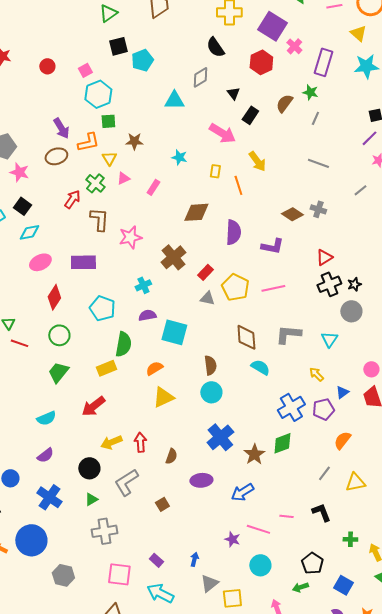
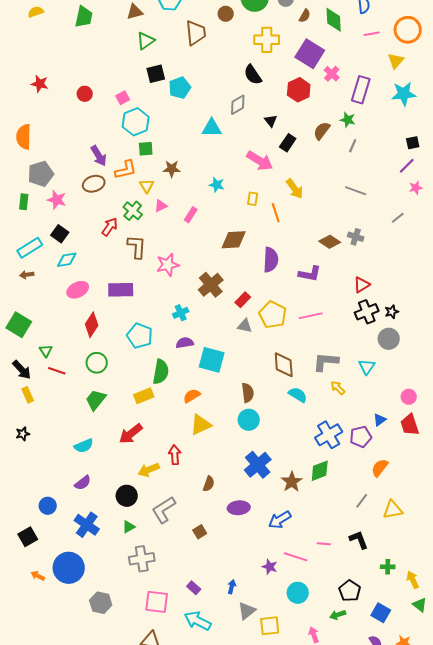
yellow triangle: (358, 33) -> (396, 61), turned 30
yellow arrow: (316, 374) -> (338, 388), moved
red arrow: (140, 442) -> (175, 455), moved

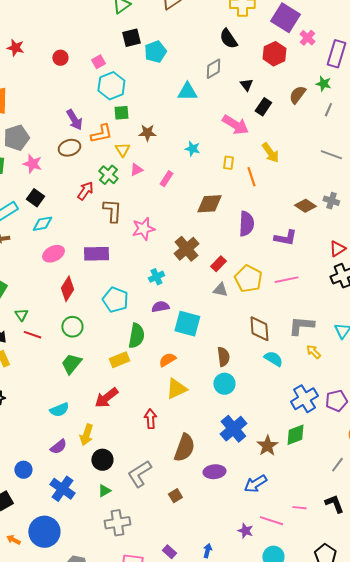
yellow arrow: (149, 470) -> (86, 435), moved, turned -50
brown semicircle: (209, 484) -> (184, 448), size x1.8

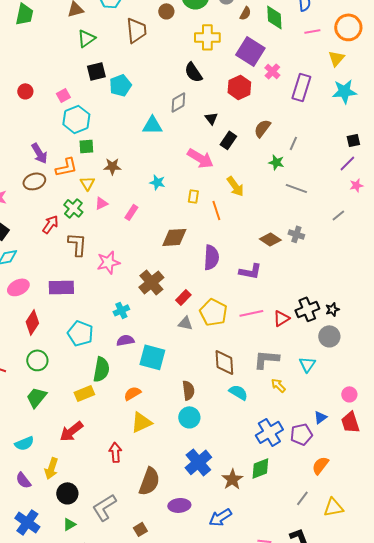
green star: (323, 84) -> (276, 162), moved
red triangle: (337, 249) -> (281, 318), moved
purple semicircle: (58, 447) -> (23, 480), turned 90

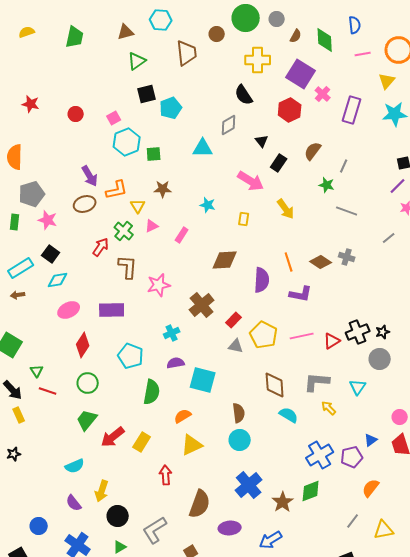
green square: (86, 146) -> (154, 154), moved
orange line: (216, 210) -> (289, 262), moved
yellow rectangle: (84, 393) -> (142, 442), moved, turned -36
red arrow: (71, 431) -> (113, 437), moved

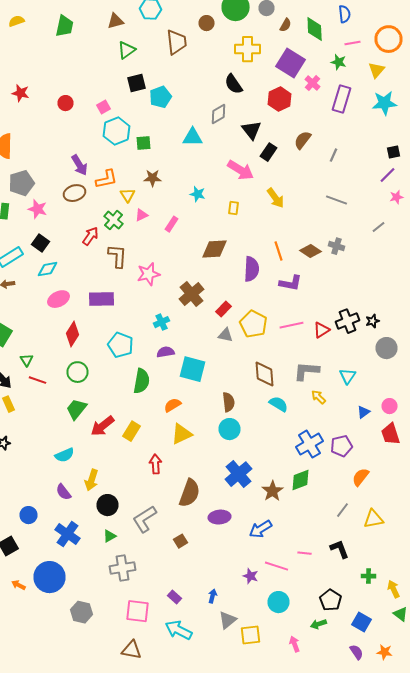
black triangle: (262, 141) -> (252, 130), size x1.5
green star: (327, 185) -> (338, 62), moved
gray circle: (380, 359) -> (386, 348), moved
blue triangle: (371, 440) -> (364, 412), moved

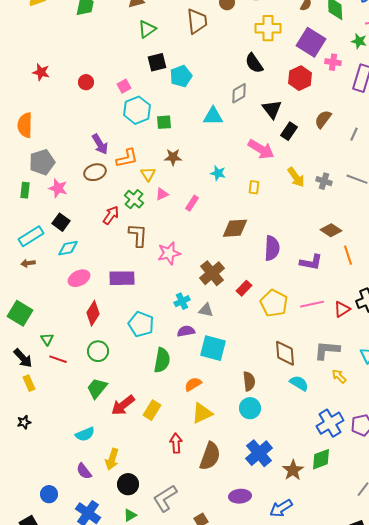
pink cross: (312, 83) -> (333, 62), turned -35
gray cross: (336, 246) -> (324, 181), moved
orange line: (278, 251) -> (348, 255), moved
gray triangle: (226, 335) -> (206, 310), moved
brown semicircle: (190, 493) -> (210, 456), moved

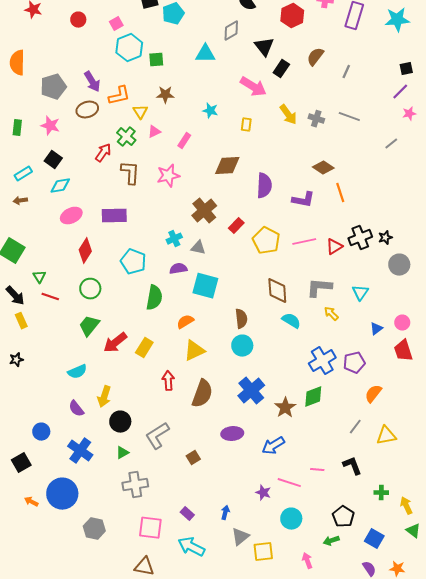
gray pentagon: (42, 162) -> (53, 87), moved
cyan rectangle: (31, 236) -> (23, 174), size x0.7
pink star: (169, 253) -> (168, 176), moved

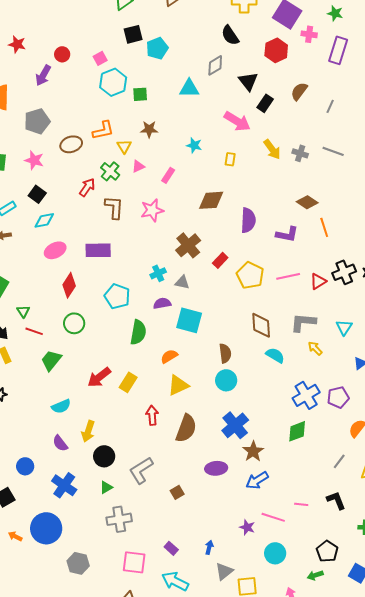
purple arrow: (92, 82) -> (43, 75), moved, turned 60
green trapezoid: (89, 326) -> (51, 360), moved
brown star: (285, 408) -> (253, 451), moved

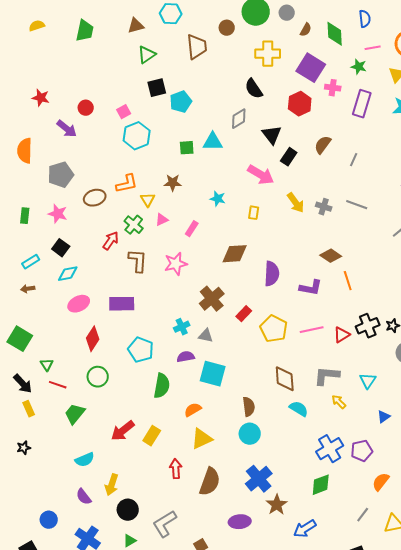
purple arrow: (43, 75) -> (67, 129), turned -80
green square: (140, 94) -> (187, 148), moved
blue arrow: (257, 480) -> (305, 529), moved

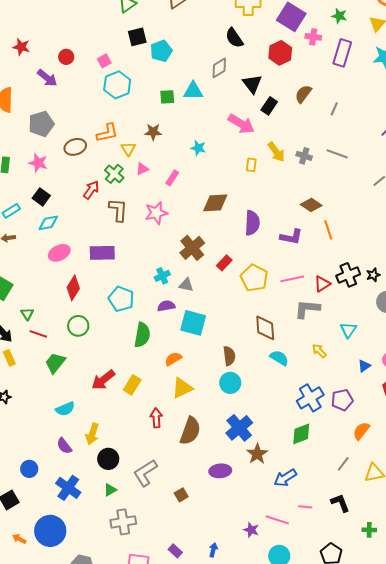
yellow rectangle: (254, 213) -> (251, 165), moved
gray L-shape: (327, 376) -> (307, 309), moved

